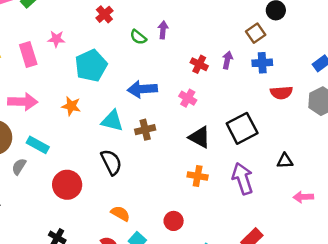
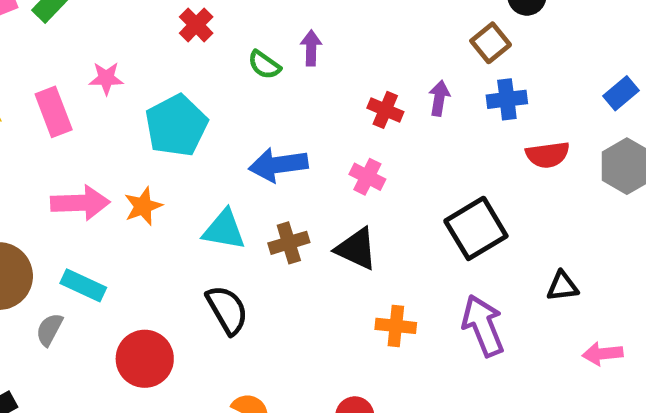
pink arrow: (23, 102) -> (80, 203), moved
orange star: (71, 106) -> (143, 206), turned -30
black triangle: (200, 137) -> (356, 249), moved

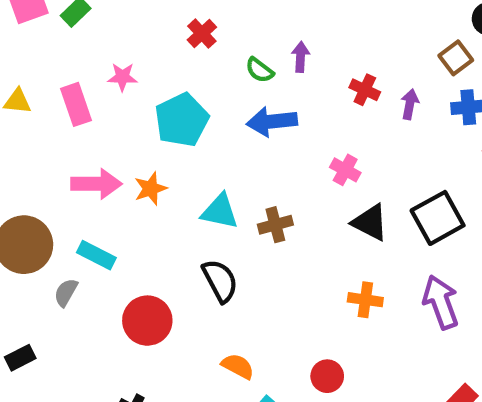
red cross: (385, 110) -> (365, 90), moved
blue arrow: (278, 165) -> (272, 122), moved
black triangle: (356, 249) -> (370, 222), moved

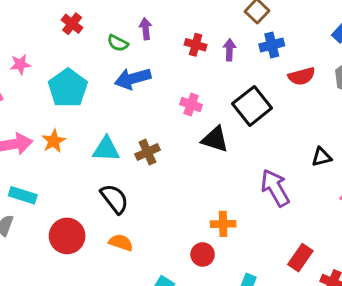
black square: (438, 218) -> (252, 106), moved
orange cross: (365, 300) -> (223, 224), moved
orange semicircle: (238, 366) -> (121, 242), moved

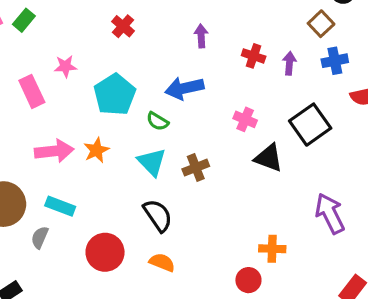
green semicircle: (118, 43) -> (157, 121), moved
cyan triangle: (106, 149) -> (152, 162), turned 40

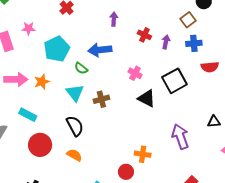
cyan rectangle: (60, 206) -> (28, 115), moved

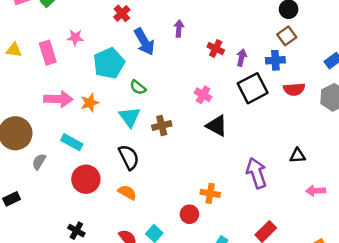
brown square: (188, 20) -> (287, 36), moved
blue arrow: (100, 50) -> (144, 42), moved, turned -115
black square: (174, 81) -> (253, 88), moved

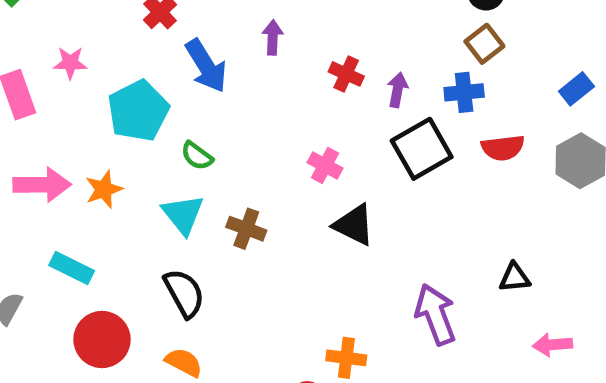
brown cross: (162, 126) -> (246, 229), turned 36

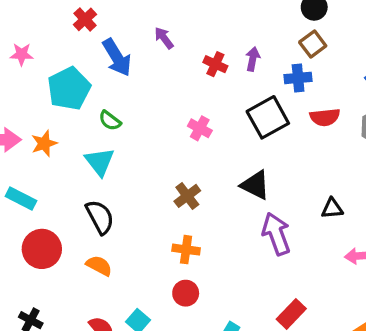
purple arrow: (273, 37) -> (164, 38), turned -40
purple arrow: (397, 90) -> (253, 59), moved
black triangle: (354, 225) -> (255, 185), moved
brown cross: (246, 229) -> (187, 196), moved, turned 32
orange cross: (346, 358) -> (186, 250), moved

